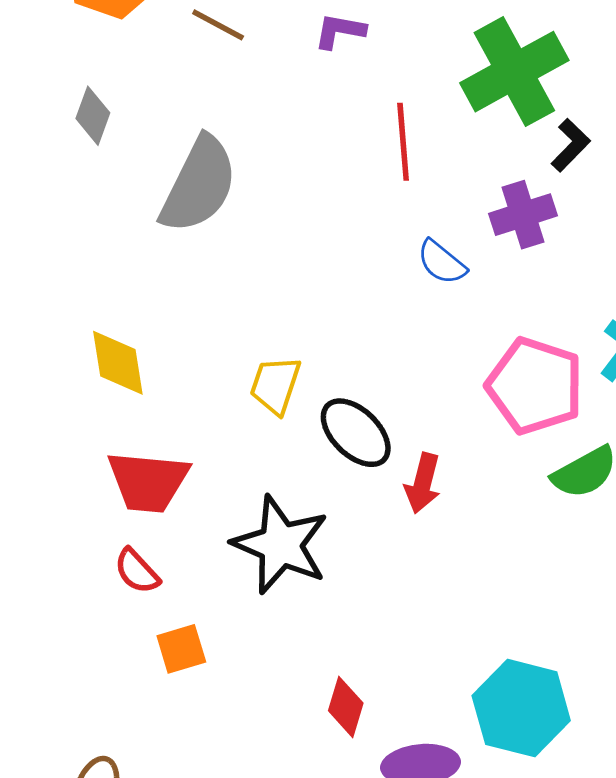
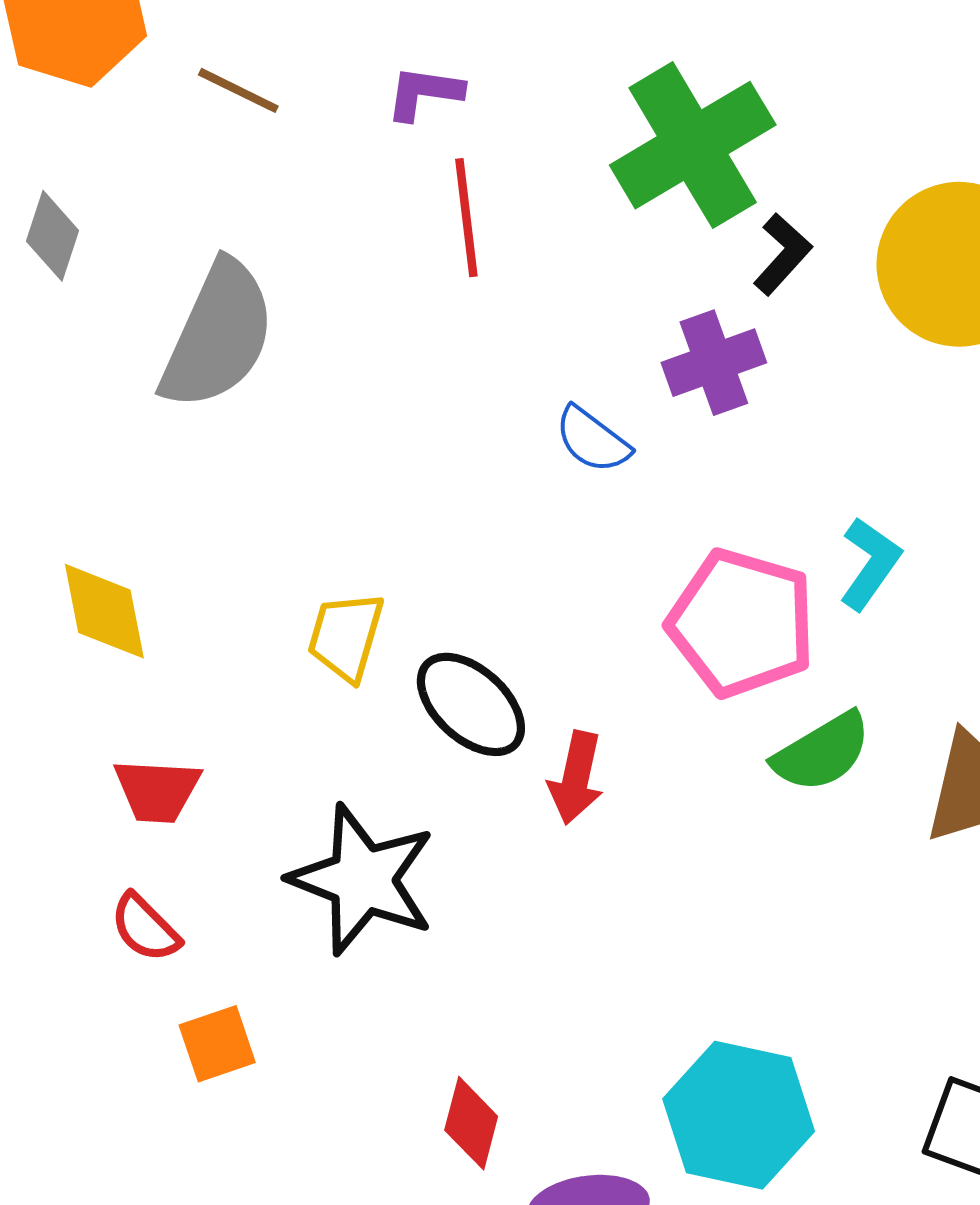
red line: (403, 142) -> (466, 218), moved
red trapezoid: (148, 482) -> (157, 791), size x0.7

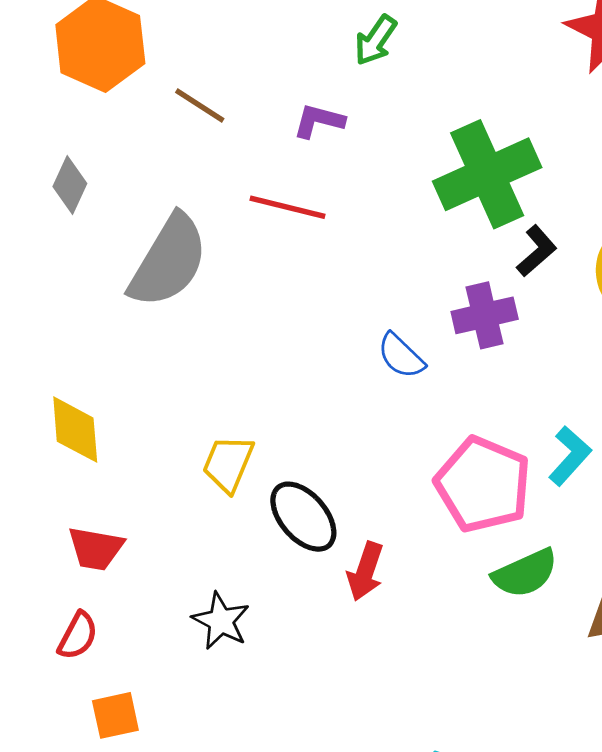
red line: (466, 218) -> (287, 207), moved, turned -76
black star: (363, 880) -> (221, 621), size x0.6
red semicircle: (145, 928) -> (78, 636), turned -114

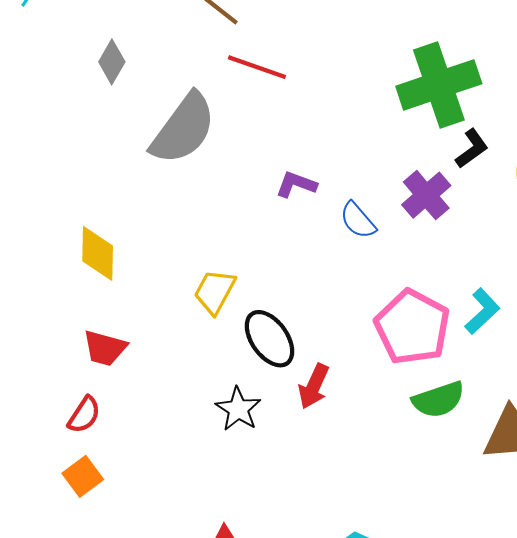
purple L-shape: (319, 121) -> (296, 184), moved
red line: (287, 207) -> (257, 67), moved
purple cross: (485, 315) -> (426, 195), turned -33
black star: (221, 621) -> (238, 409), moved
orange square: (115, 715) -> (83, 476), moved, turned -30

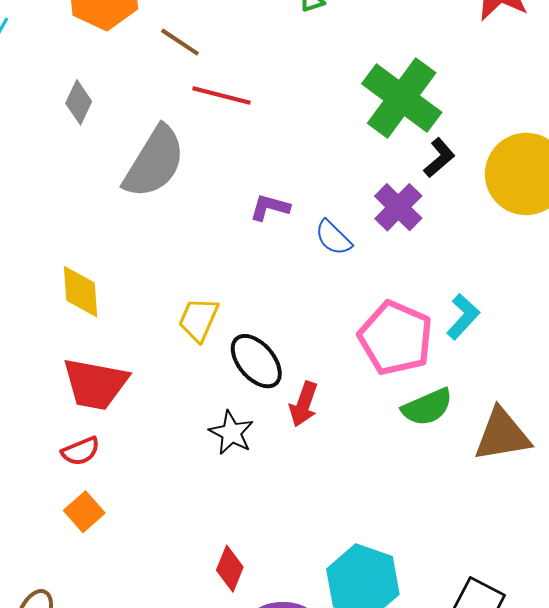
green cross: (439, 85) -> (402, 98), turned -30
red trapezoid: (105, 348) -> (95, 384), size x1.5
red semicircle: (84, 415) -> (81, 451), turned 39

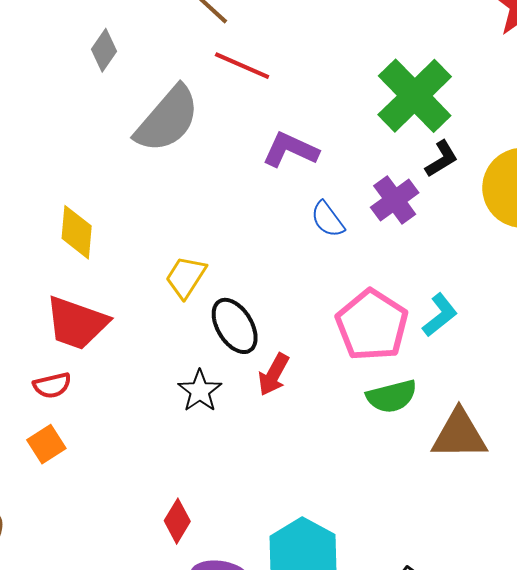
purple L-shape: (270, 207) -> (290, 150), moved, size x1.4

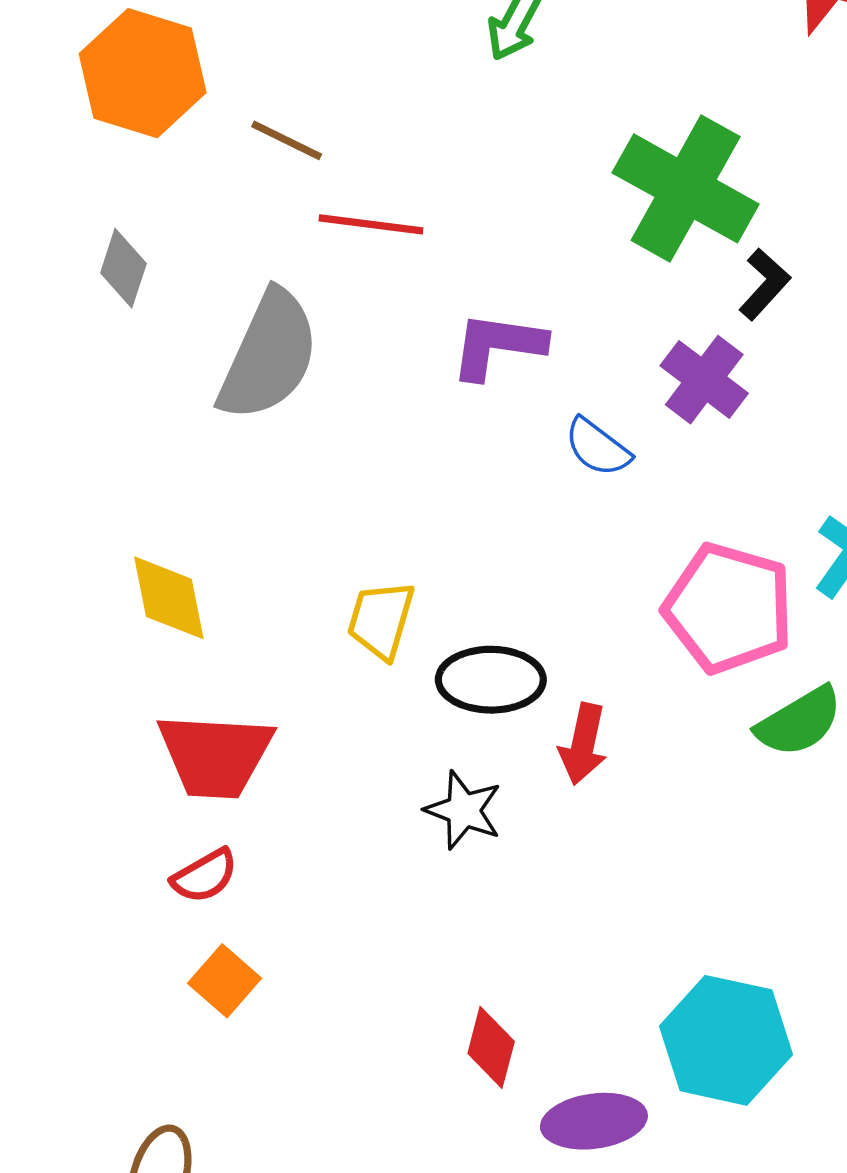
black ellipse: (235, 326) -> (491, 680), turned -42

